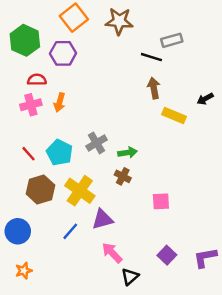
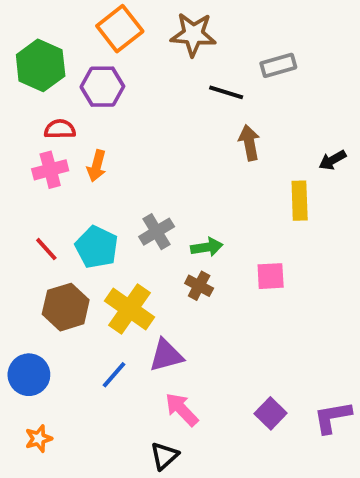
black line: (151, 57) -> (226, 92), moved
yellow rectangle: (174, 116) -> (300, 201), moved, turned 65
pink square: (161, 201) -> (271, 276), moved
black triangle: (130, 277) -> (164, 456), moved

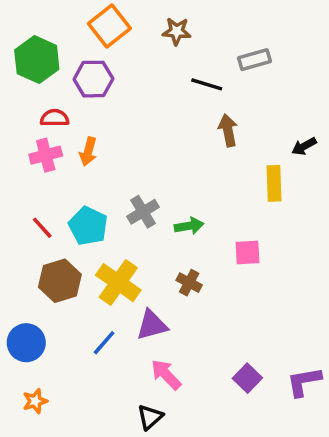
brown star: (193, 34) -> (177, 31), size x0.7
brown cross: (199, 286) -> (189, 283), moved

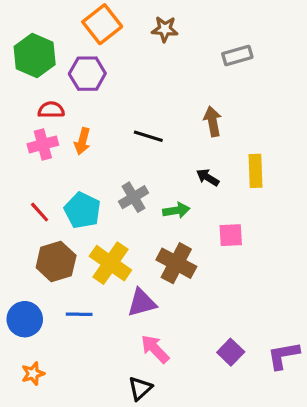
black line: (207, 84) -> (148, 136), moved
black arrow: (304, 146) -> (208, 177), moved, turned 60
brown cross: (189, 283) -> (176, 263), size x1.6
blue line: (104, 343) -> (79, 314), moved, turned 50

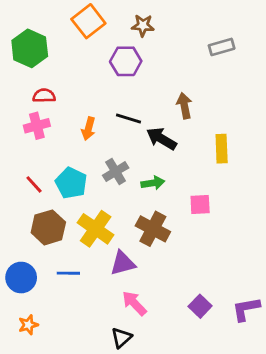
gray rectangle: (237, 55) -> (222, 47), moved
purple hexagon: (87, 74) -> (126, 61), moved
orange arrow: (82, 141) -> (88, 129), moved
black arrow: (208, 177) -> (161, 139), moved, size x1.5

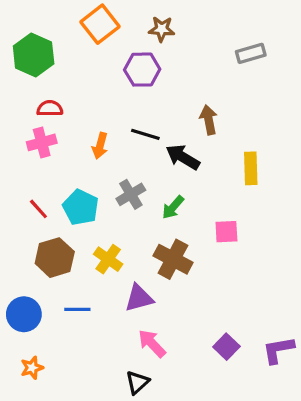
green arrow: (153, 183) -> (173, 207), turned 140
yellow cross: (96, 229) -> (108, 259), size x0.7

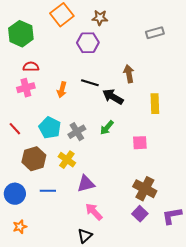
gray cross: (131, 194) -> (77, 132), moved
red line: (38, 209) -> (15, 129), moved
brown cross: (173, 259) -> (145, 189), moved

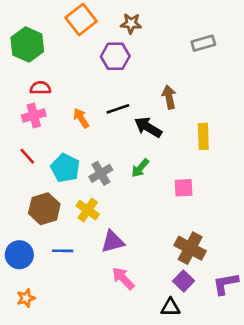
black line: (90, 83) -> (118, 109), turned -36
orange arrow: (62, 90) -> (81, 118), turned 133
red line: (15, 129) -> (27, 156), moved
black triangle: (85, 236) -> (170, 307), moved, turned 42

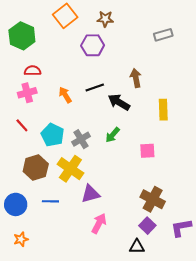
yellow cross: (88, 210) -> (70, 169), size x1.4
pink arrow: (123, 278) -> (99, 223), turned 72

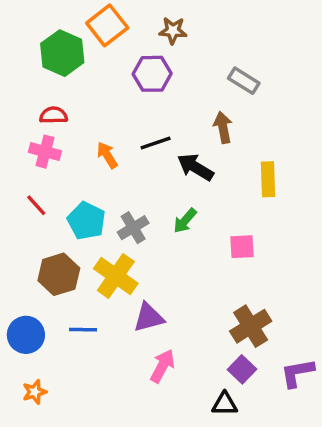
gray rectangle: (163, 35) -> (244, 81), moved, turned 48
green hexagon: (22, 36) -> (62, 53), moved
pink cross: (27, 93) -> (45, 152), turned 30
brown cross: (153, 199) -> (251, 326), turned 30

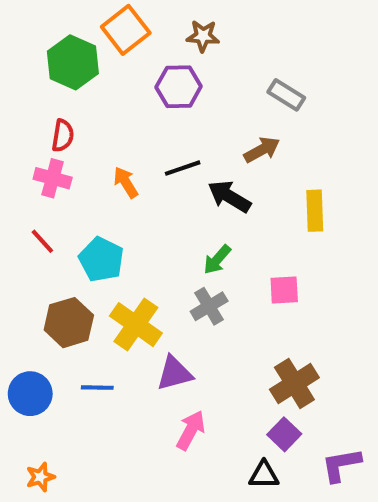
red semicircle: (54, 115) -> (63, 136), turned 100
brown arrow: (223, 127) -> (262, 150), turned 72
gray cross: (133, 228) -> (209, 306), moved
purple L-shape: (297, 373) -> (341, 465), moved
orange star: (35, 392) -> (40, 477), moved

